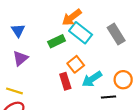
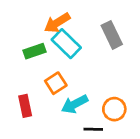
gray rectangle: (116, 34) -> (112, 35), moved
red rectangle: (65, 81) -> (25, 106), moved

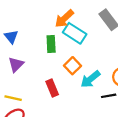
green rectangle: (35, 51) -> (51, 44), turned -63

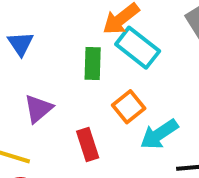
purple triangle: (16, 65) -> (38, 109), moved

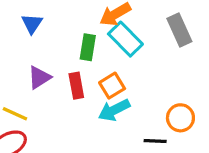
cyan arrow: (159, 134) -> (114, 110), moved
red rectangle: (88, 144) -> (76, 86), moved

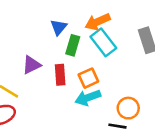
blue triangle: (32, 24) -> (59, 27), moved
orange circle: (180, 118) -> (128, 108), moved

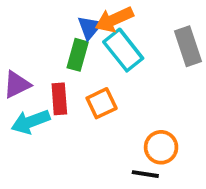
blue triangle: (59, 27) -> (90, 27), moved
cyan arrow: (88, 98) -> (31, 122), moved

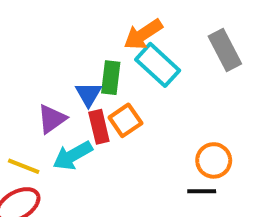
blue triangle: (90, 27) -> (88, 94), moved
orange square: (102, 103) -> (125, 120), moved

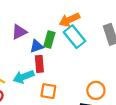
blue triangle: (88, 94) -> (37, 46), turned 32
purple triangle: (52, 119) -> (19, 32), moved
orange square: (125, 120) -> (48, 91), moved, turned 35

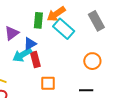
green rectangle: (49, 40) -> (38, 20), moved
cyan arrow: (23, 77) -> (22, 55), moved
orange circle: (96, 90) -> (92, 61), moved

